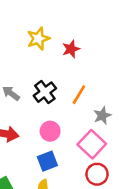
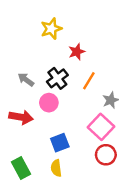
red star: (71, 49) -> (77, 52), moved
pink circle: (50, 131) -> (49, 103), moved

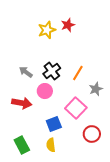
red star: (77, 52) -> (68, 25), moved
pink square: (101, 127) -> (76, 108), moved

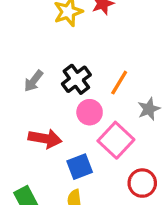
gray arrow: (26, 72) -> (34, 81), turned -88
pink circle: (45, 91) -> (90, 112), moved
red arrow: (22, 103) -> (45, 139), moved

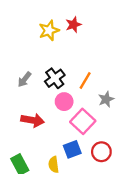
blue square: (80, 167) -> (72, 149), moved

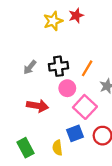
black cross: (55, 78) -> (58, 66), turned 30

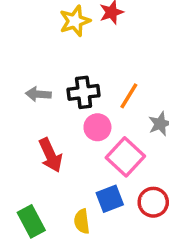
gray arrow: (30, 67) -> (38, 94), turned 56
red arrow: (38, 106) -> (50, 155), turned 55

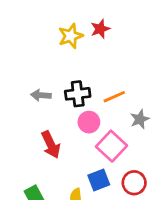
orange line: (129, 96) -> (114, 97), turned 35

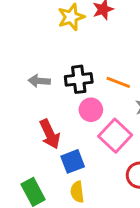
orange line: (114, 97) -> (118, 82), turned 45
blue square: (99, 180) -> (73, 161), moved

